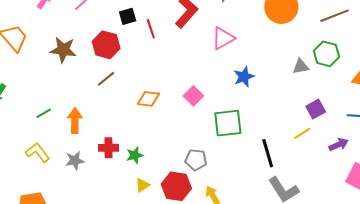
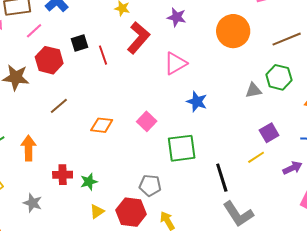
red hexagon: (106, 45) -> (49, 60), moved
blue star: (244, 77) -> (197, 102), turned -30
gray star: (75, 161) -> (33, 203), moved, turned 30

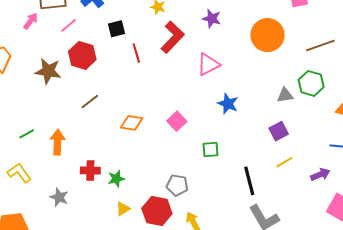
black square: (80, 43) -> (117, 29), moved
purple square: (269, 133) -> (279, 131), moved
green square: (182, 148) -> (211, 150), size x0.6

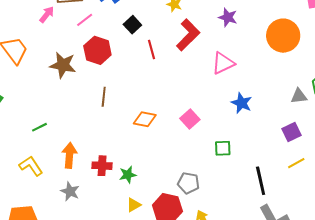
black square: (117, 29) -> (132, 25), turned -30
brown line: (90, 101) -> (104, 97), turned -48
orange arrow: (58, 142) -> (69, 155), moved

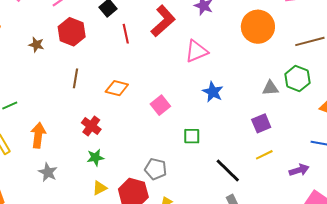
brown star: (63, 65) -> (36, 45), size x0.6
orange diamond: (145, 119) -> (117, 88), moved
red cross: (102, 166) -> (91, 126), moved, turned 30
black line: (261, 181) -> (228, 171), turned -36
gray star: (70, 191) -> (48, 172), moved

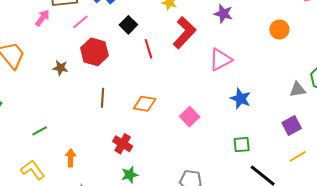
orange circle: (258, 27) -> (279, 29), size x0.6
orange arrow: (38, 135) -> (71, 158), size x0.7
green square: (192, 136) -> (242, 145), moved

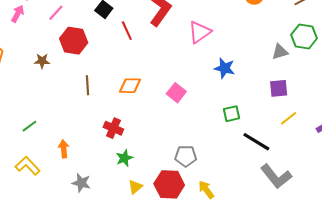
purple square: (292, 125) -> (279, 88), turned 30

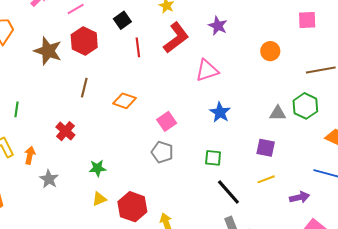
brown star: (42, 61) -> (48, 51), size x1.8
green line: (29, 126) -> (16, 109), turned -63
red cross: (113, 128) -> (65, 131), moved
orange arrow: (64, 149) -> (30, 155), moved
gray pentagon: (186, 156) -> (162, 152), moved

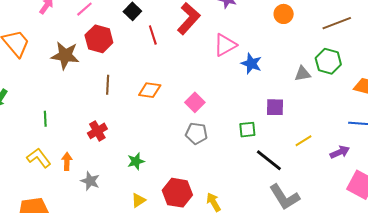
blue star: (220, 112) -> (251, 63), moved
red cross: (65, 131) -> (97, 131), turned 30
purple square: (266, 148) -> (275, 107), moved
yellow triangle: (99, 199) -> (138, 200), moved

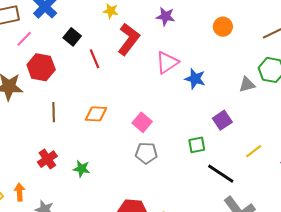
purple square: (275, 107) -> (222, 120), turned -30
green star: (136, 161) -> (82, 169), moved, turned 30

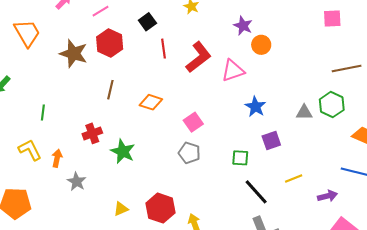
orange circle: (223, 27) -> (261, 45), moved
red L-shape: (129, 39) -> (199, 57), moved
blue star: (195, 79) -> (255, 107), moved
green star: (82, 169) -> (123, 151), size x1.4

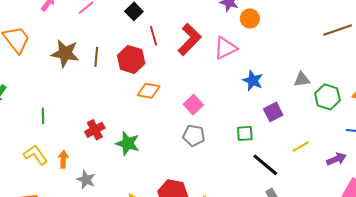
red hexagon: (110, 43) -> (131, 59), moved
brown line: (110, 90) -> (96, 57), moved
green hexagon: (332, 105) -> (327, 97), moved

